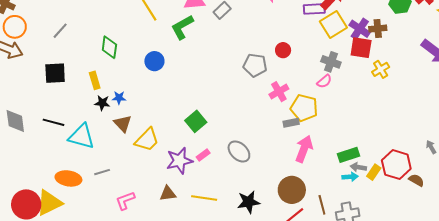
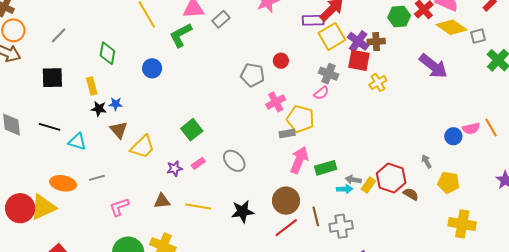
cyan triangle: (82, 136) -> (77, 142), size x0.7
green rectangle: (348, 155) -> (326, 168), moved
purple star: (179, 161) -> (174, 168), size x0.6

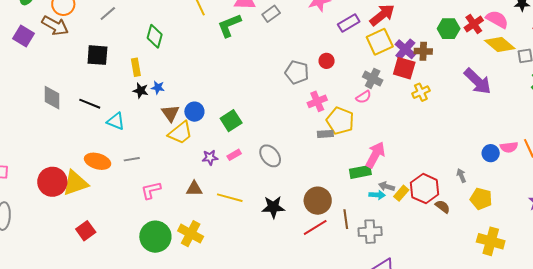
purple rectangle: (313, 20) -> (349, 23), moved, turned -35
blue circle: (152, 68) -> (194, 112), moved
brown triangle: (119, 130) -> (170, 113), moved
pink arrow: (299, 160) -> (375, 155), moved

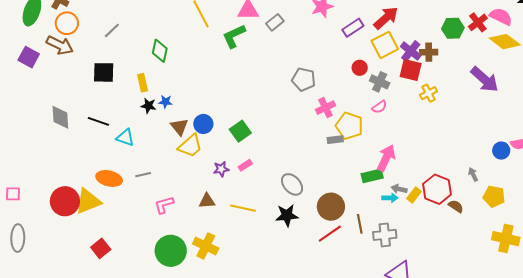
red circle: (327, 61) -> (360, 68), moved
pink semicircle: (364, 97) -> (379, 107), moved
gray ellipse: (270, 156) -> (292, 184), moved

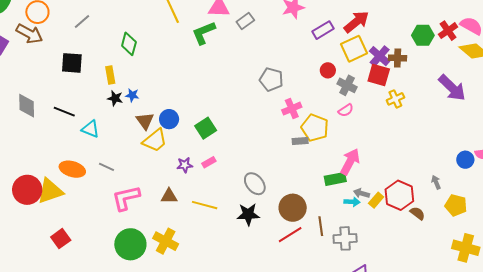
gray line: (143, 175) -> (106, 167), turned 35
pink L-shape: (164, 205) -> (126, 198), size x1.4

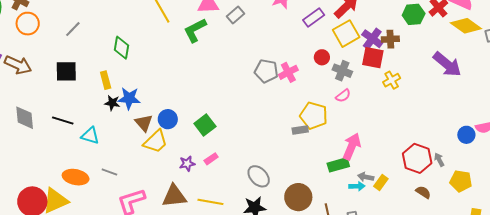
brown arrow: (29, 34) -> (18, 65), moved
blue star: (132, 95) -> (129, 98), size x1.6
pink cross: (292, 109) -> (288, 72), moved
red hexagon: (399, 195) -> (417, 158), moved
brown triangle: (169, 196) -> (174, 196), size x1.5

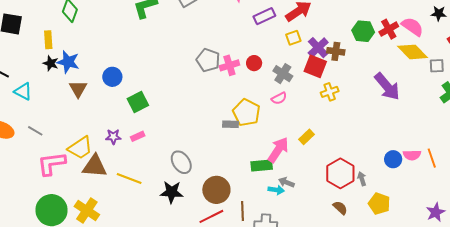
yellow square: (346, 34) -> (293, 38), size x0.6
red circle: (322, 57) -> (254, 63), moved
blue circle: (168, 119) -> (112, 77), moved
yellow trapezoid: (155, 142) -> (80, 148), moved
yellow rectangle: (381, 182) -> (307, 137), moved

